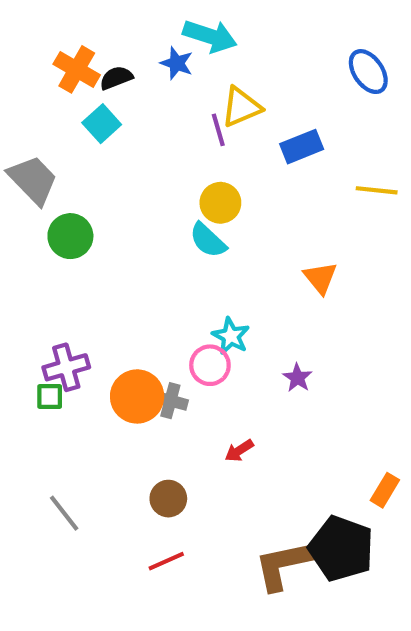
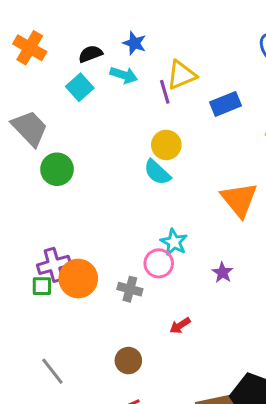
cyan arrow: (210, 36) -> (124, 75), moved, size x0.7
orange cross: (77, 69) -> (30, 48), moved
orange triangle: (320, 278) -> (239, 200), size x1.5
orange circle: (137, 396) -> (78, 279), moved

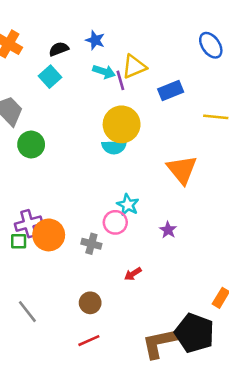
cyan arrow: (124, 75) -> (104, 72), moved
yellow circle: (166, 145) -> (122, 124), size x1.5
cyan semicircle: (157, 172) -> (114, 147), turned -45

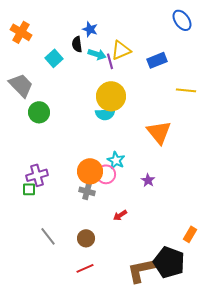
blue ellipse: (211, 45) -> (182, 20), moved
black semicircle: (59, 49) -> (77, 44), moved, turned -77
blue rectangle: (171, 90) -> (157, 60), moved
orange circle: (49, 235) -> (90, 171), moved
gray line: (27, 312) -> (48, 236), moved

